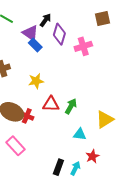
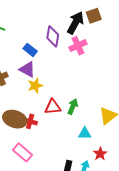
black arrow: (45, 20) -> (75, 23), moved, size x1.6
purple triangle: (30, 33) -> (27, 69), moved

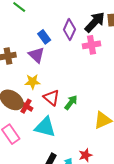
yellow star: (35, 86) -> (33, 82), moved
red triangle: (53, 107) -> (51, 98), turned 30
cyan triangle: (85, 133) -> (45, 127), moved, size x1.6

